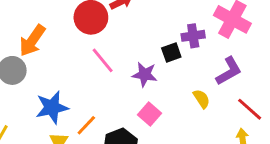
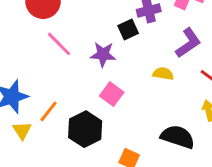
yellow semicircle: (202, 99) -> (163, 74), turned -42

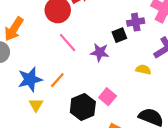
pink square: (112, 94) -> (108, 97), moved
orange line: (49, 111) -> (57, 80), moved

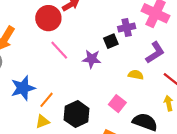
orange line: (57, 80) -> (47, 100), moved
pink square: (108, 97) -> (117, 104), moved
yellow triangle: (36, 105) -> (42, 122), moved, turned 40

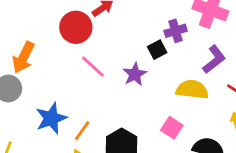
purple star: (92, 59) -> (135, 74), turned -30
yellow semicircle: (136, 75) -> (192, 90), size x1.6

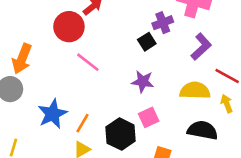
purple star: (135, 74) -> (143, 81), moved, turned -30
yellow semicircle: (192, 90) -> (195, 91), moved
pink square: (172, 128) -> (149, 117), moved, turned 36

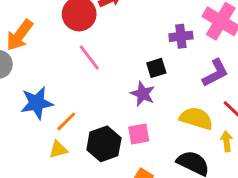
black square: (147, 42) -> (156, 68), moved

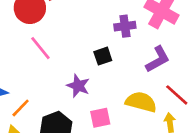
purple star: (143, 94) -> (78, 86), moved
pink square: (139, 134) -> (100, 118), moved

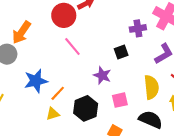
yellow semicircle: (141, 102) -> (151, 87), turned 70

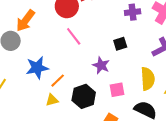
purple cross: (138, 28) -> (133, 12), moved

